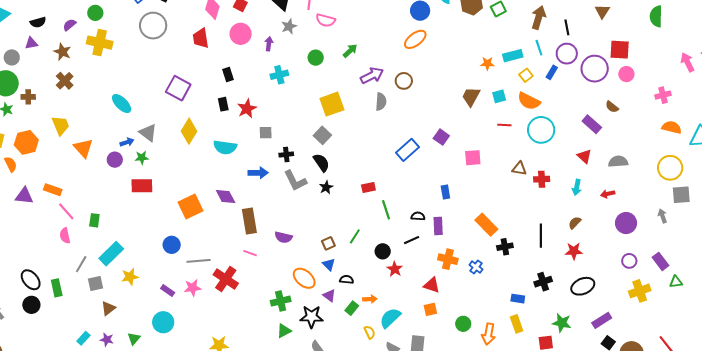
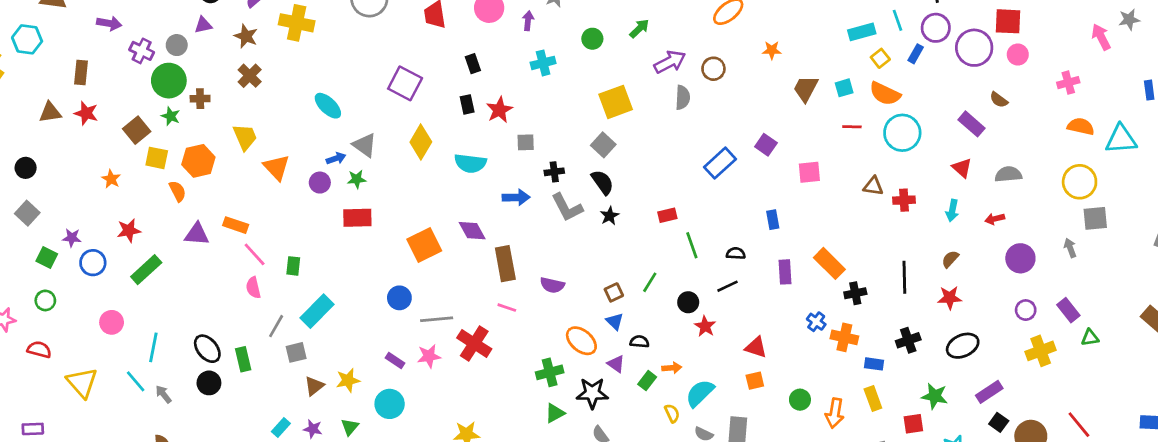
orange star: (487, 63) -> (772, 50), moved
purple rectangle: (438, 226) -> (785, 272), moved
orange cross: (448, 259) -> (844, 337), moved
yellow star: (130, 277) -> (348, 380), moved

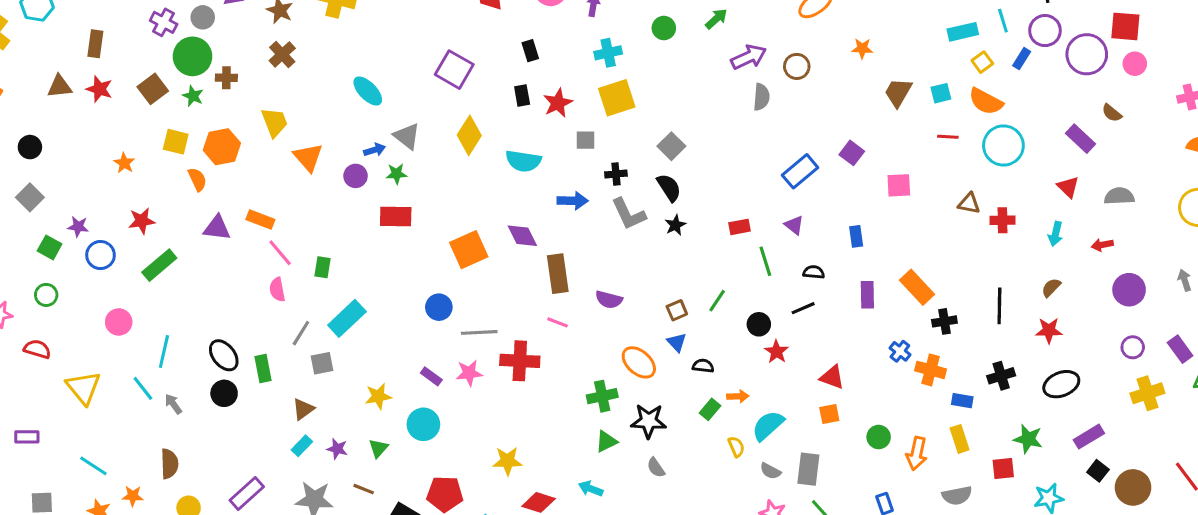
yellow square: (616, 102) -> (617, 98), moved
brown square: (137, 130) -> (153, 89), moved
red cross: (474, 343) -> (520, 361), turned -32
purple triangle: (616, 364) -> (794, 225), moved
brown triangle: (314, 386) -> (303, 409), moved

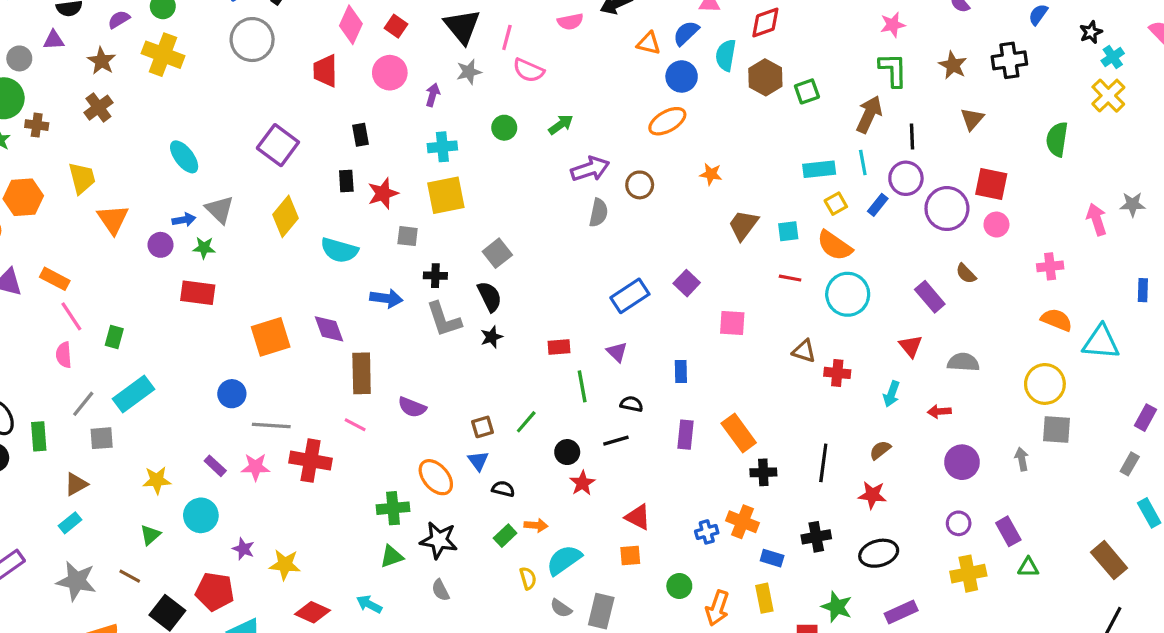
blue cross: (900, 351) -> (707, 532), moved, turned 30
purple star: (337, 449) -> (243, 549), moved

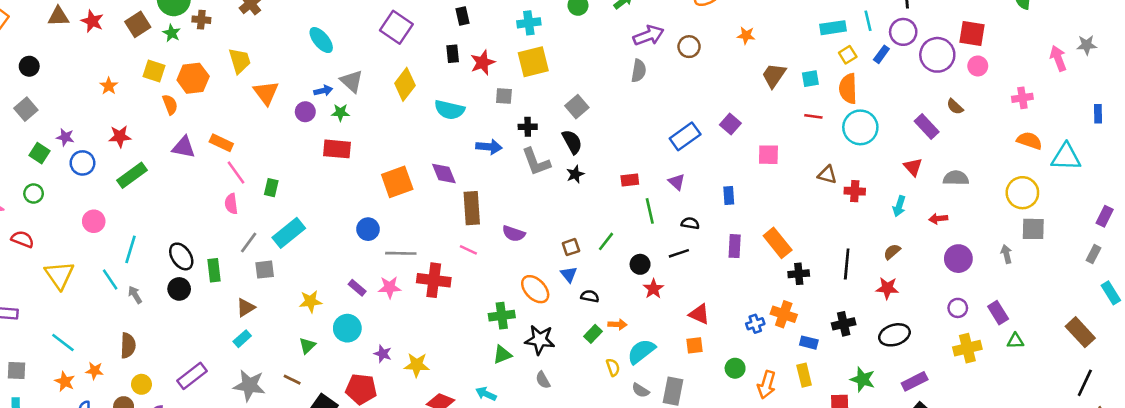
gray semicircle: (598, 213) -> (639, 71), moved
orange semicircle: (835, 246) -> (848, 89), turned 56

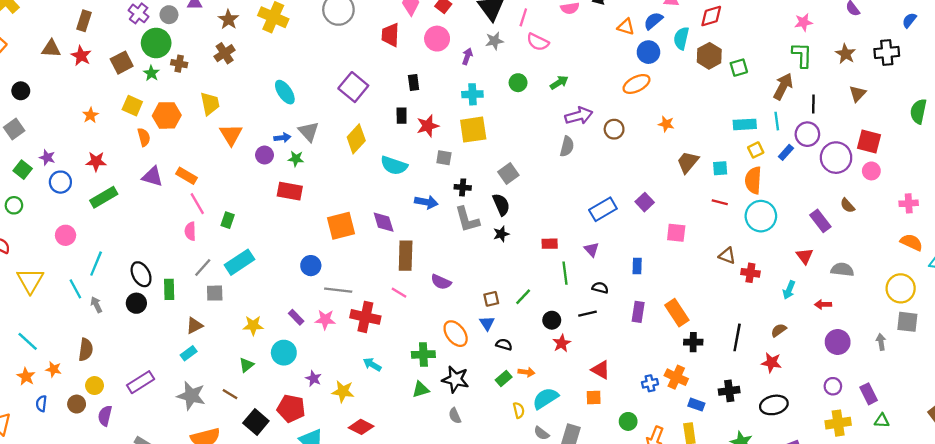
cyan arrow: (486, 394) -> (372, 364), moved

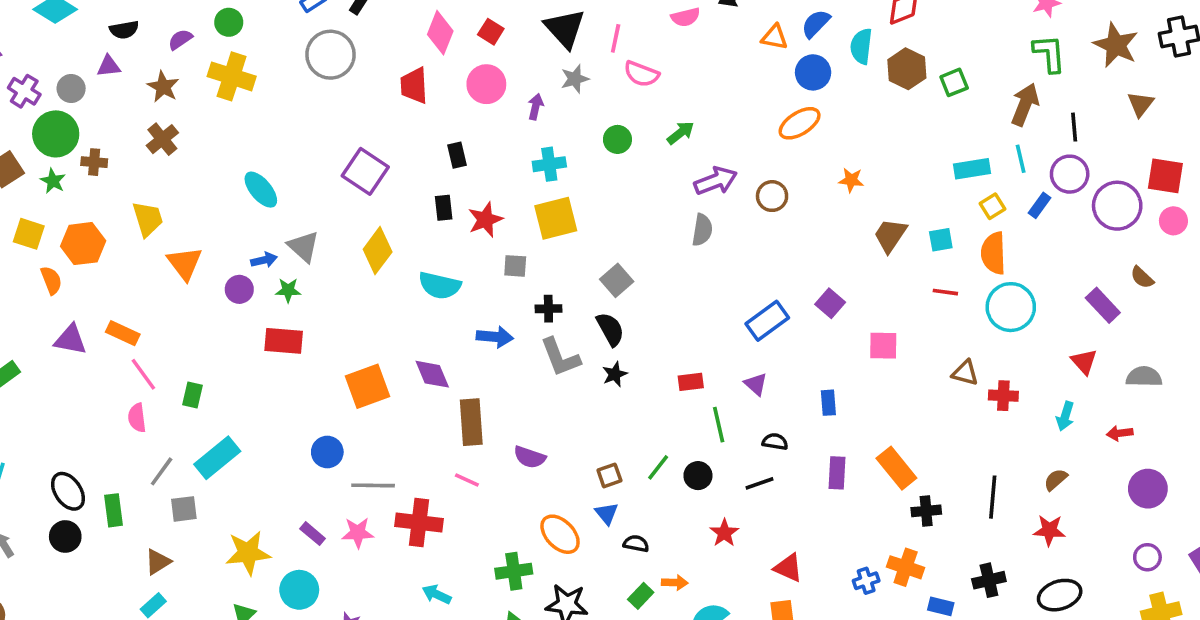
brown star: (846, 54) -> (1116, 45), size x1.4
black circle: (552, 320) -> (698, 476), moved
yellow star: (253, 326) -> (248, 553), size x1.4

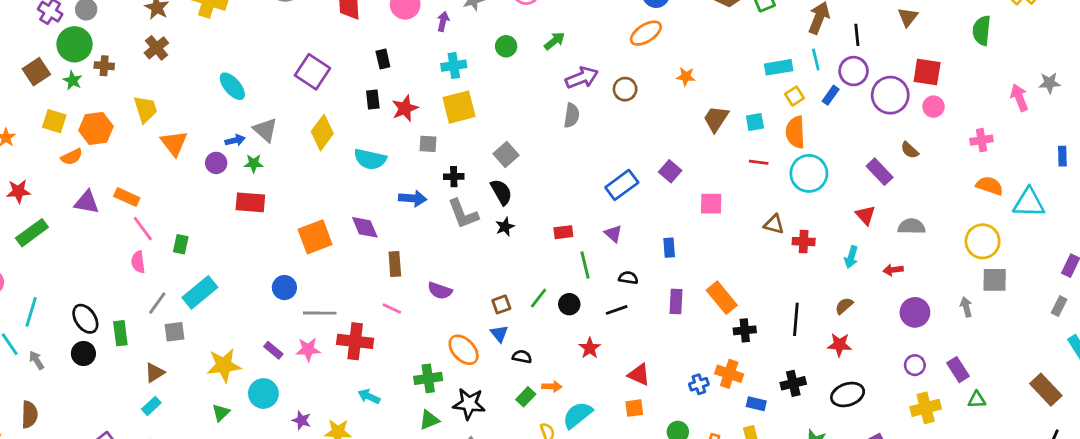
orange semicircle: (51, 280) -> (72, 157), turned 85
brown rectangle: (471, 422) -> (395, 264), size x0.7

